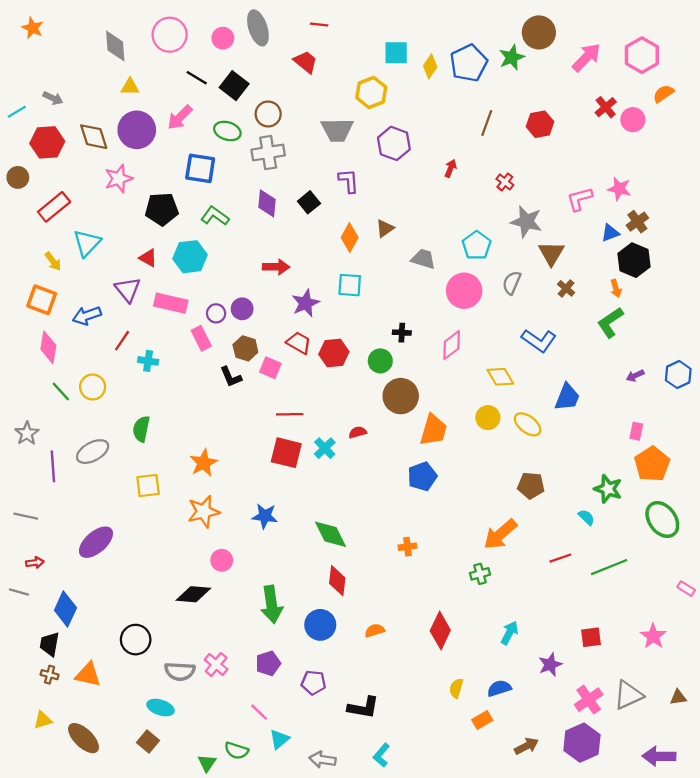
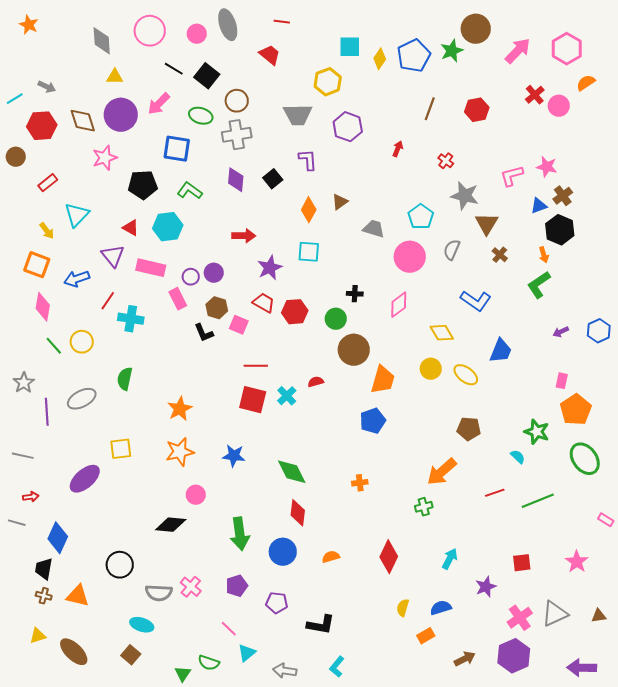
red rectangle: (54, 207) -> (48, 183), size x0.7
cyan cross: (148, 361) -> (131, 319), size x1.4
yellow square: (148, 486) -> (121, 449), moved

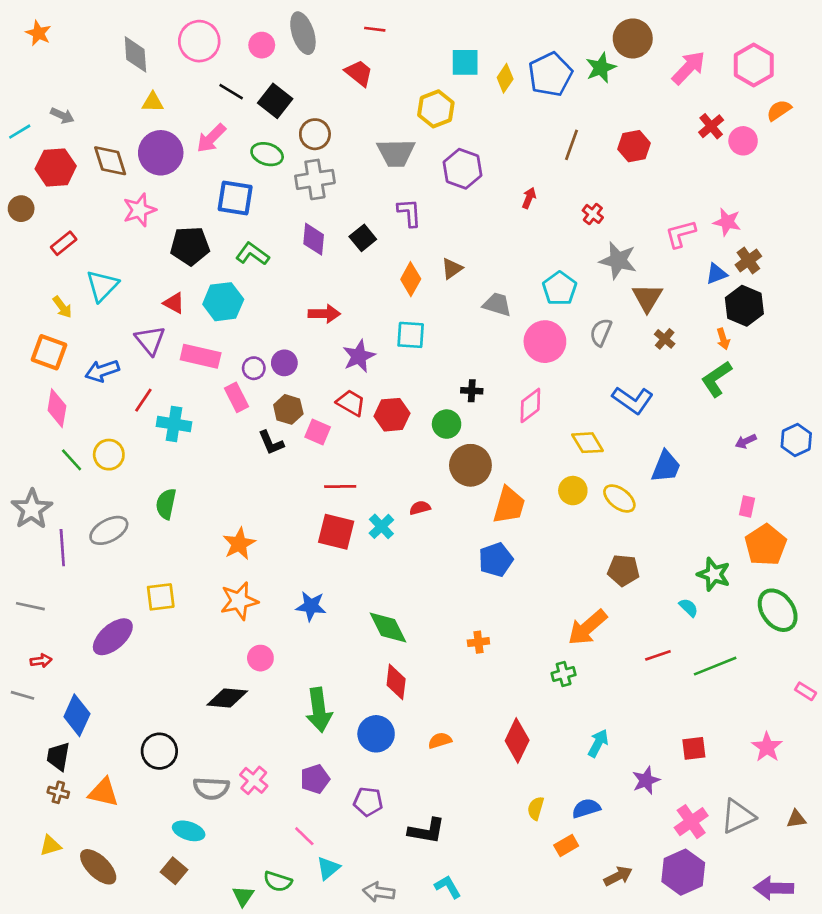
gray star: (24, 383) -> (32, 509), size x1.4
cyan L-shape: (337, 667) -> (448, 887), turned 110

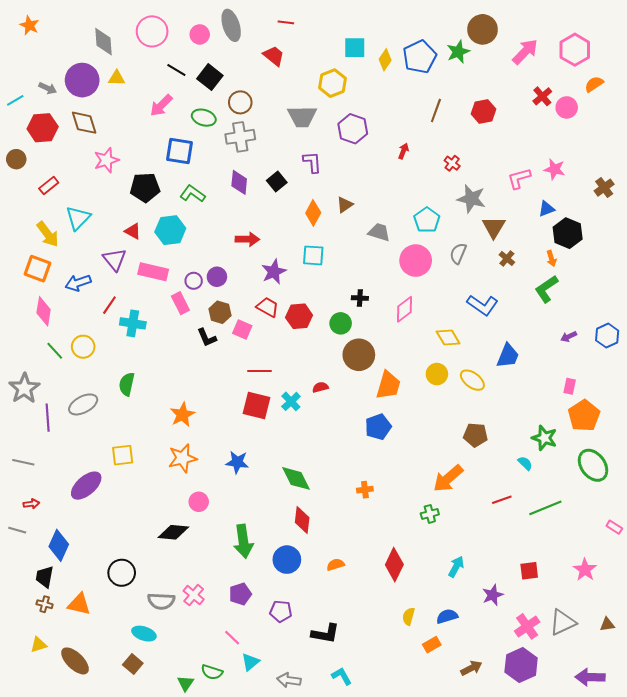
purple circle: (161, 153) -> (82, 80), moved
brown cross: (748, 260) -> (604, 188), moved
yellow arrow: (62, 307) -> (48, 234), size x1.5

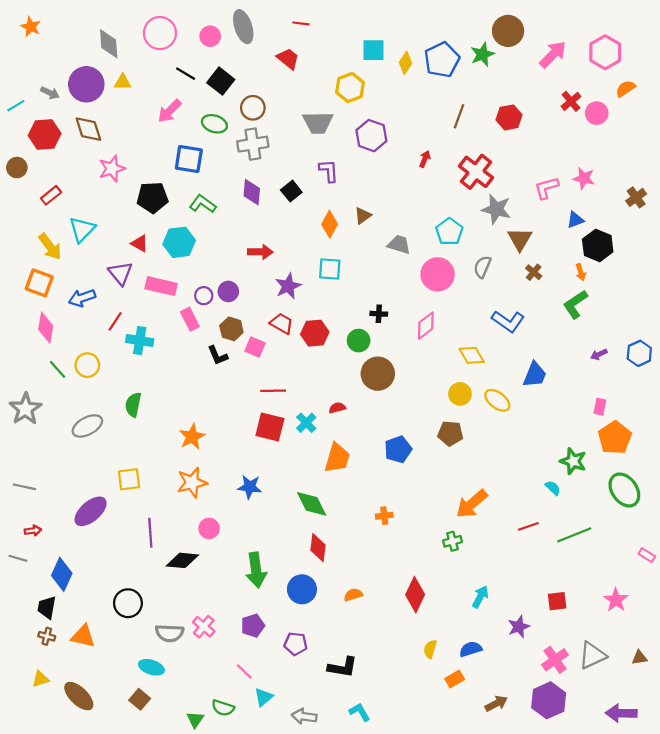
red cross: (452, 163) -> (476, 172), size x2.0
orange trapezoid: (388, 385) -> (337, 458), moved
purple line: (48, 418) -> (150, 533), moved
brown pentagon: (475, 435) -> (450, 433), moved

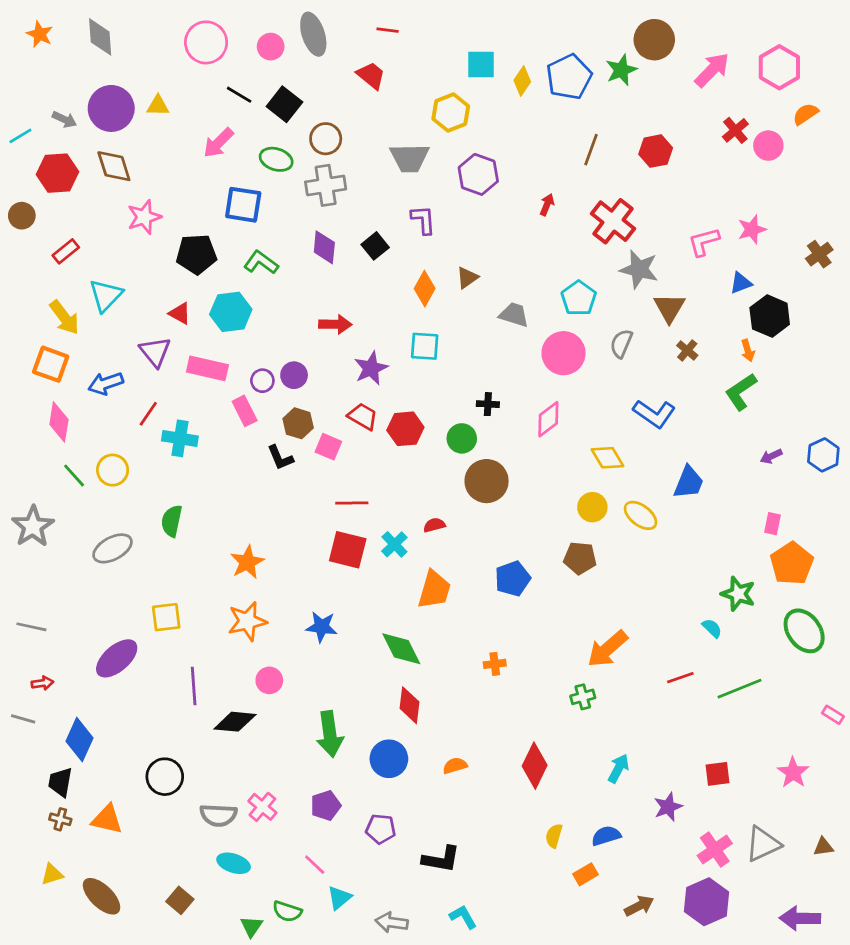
gray diamond: (109, 44) -> (100, 37), moved
pink star: (584, 178) -> (752, 229), turned -30
cyan ellipse: (151, 667) -> (234, 863), moved

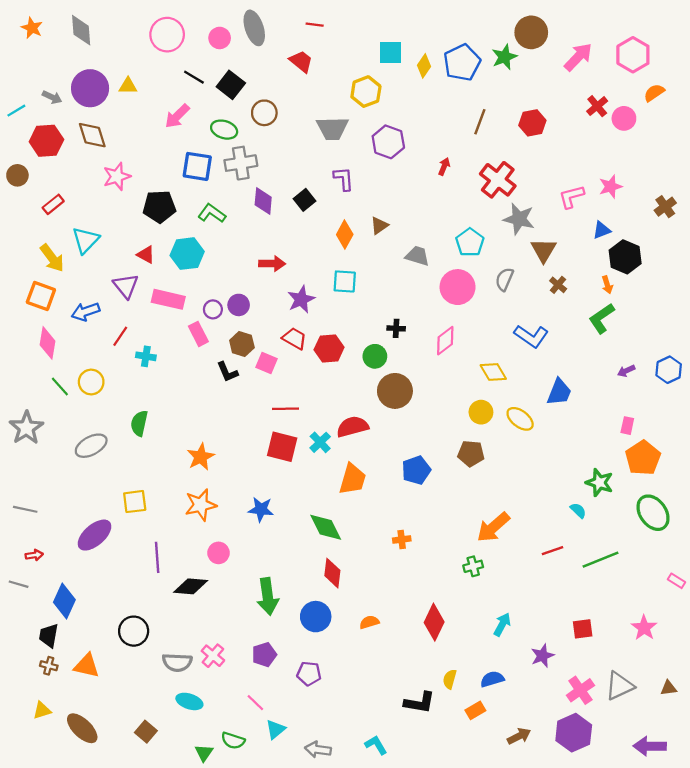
gray cross: (326, 185) -> (241, 163), moved
cyan cross: (180, 438) -> (146, 356), size x0.7
red semicircle: (434, 525) -> (353, 427), size x1.8
black L-shape: (441, 859) -> (420, 703), moved

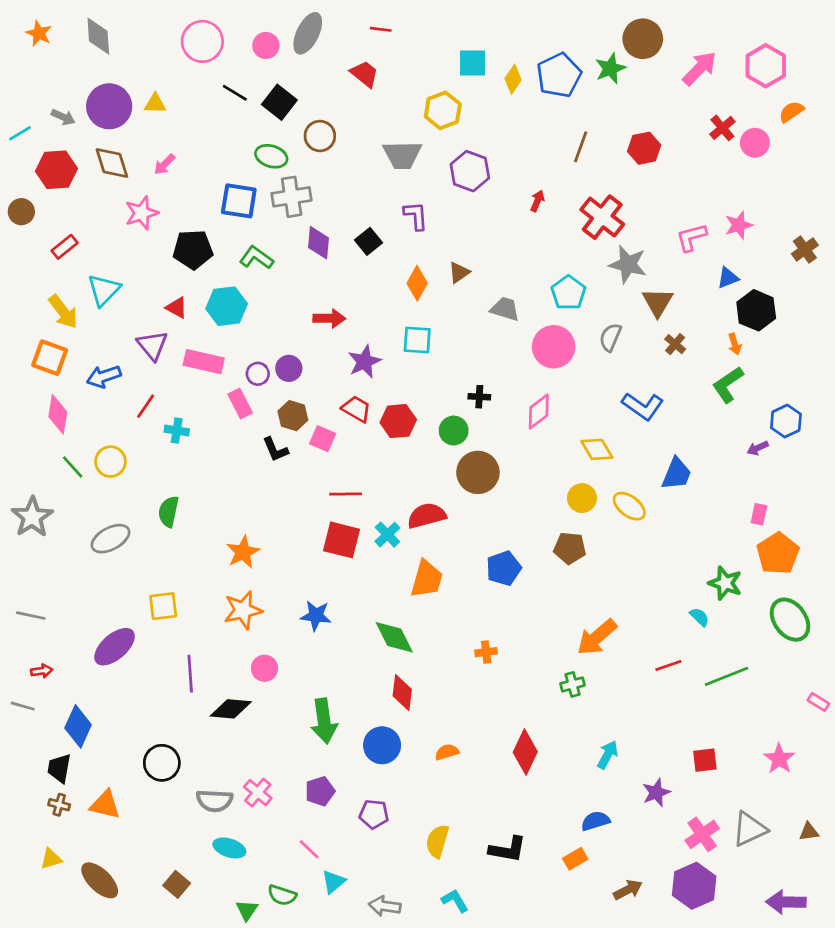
gray ellipse: (254, 28) -> (308, 33), turned 44
pink arrow: (177, 116) -> (165, 164), moved, size x0.7
blue hexagon: (669, 370) -> (786, 421), moved
yellow semicircle: (450, 679) -> (437, 841), moved, size x1.4

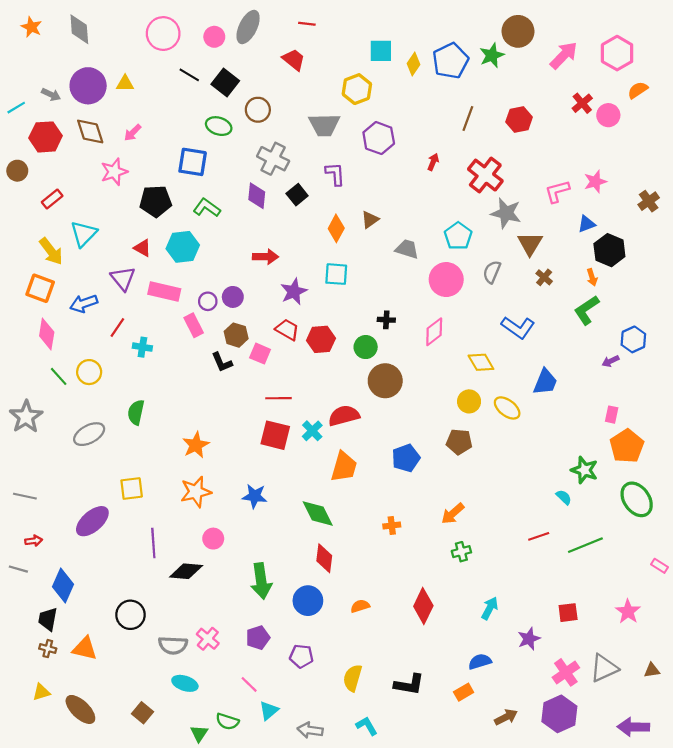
gray cross: (292, 197) -> (273, 159), moved, turned 36
orange arrow: (597, 637) -> (453, 514), moved, size x0.7

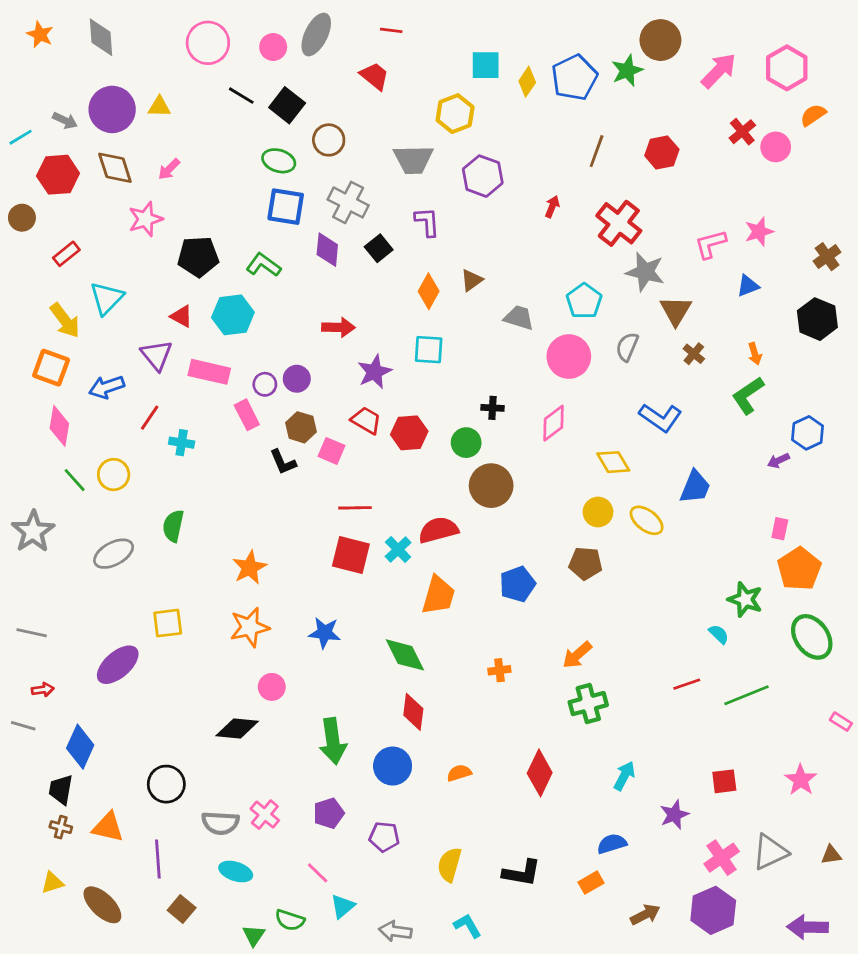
blue square: (193, 162) -> (286, 207), moved
black hexagon: (609, 250) -> (817, 319), moved
purple line: (153, 543) -> (158, 859), moved
green cross: (461, 552) -> (588, 704), size x1.5

